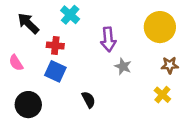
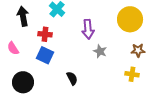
black arrow: (28, 23) -> (23, 16), turned 36
yellow cross: (162, 95) -> (132, 74), turned -32

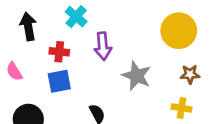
purple arrow: (88, 29) -> (103, 46), moved
gray star: (100, 51) -> (137, 76), size x1.5
blue square: (45, 55) -> (59, 81), turned -36

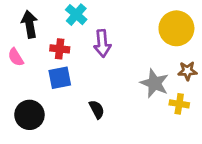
pink semicircle: (14, 71) -> (16, 57), moved
gray star: (137, 76) -> (154, 83), moved

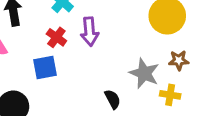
red cross: (60, 49) -> (56, 37), moved, turned 30
black semicircle: (97, 109) -> (113, 99), moved

